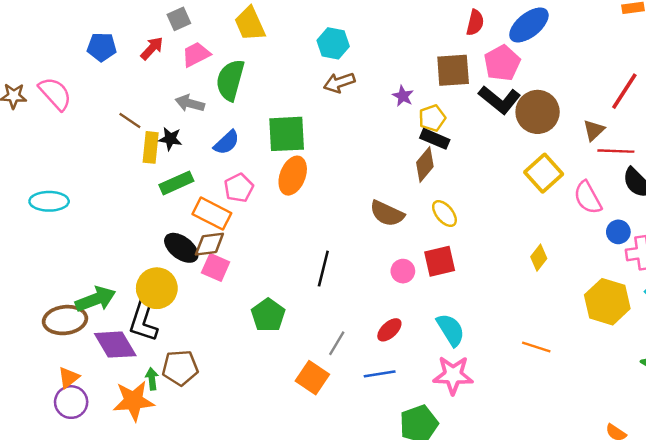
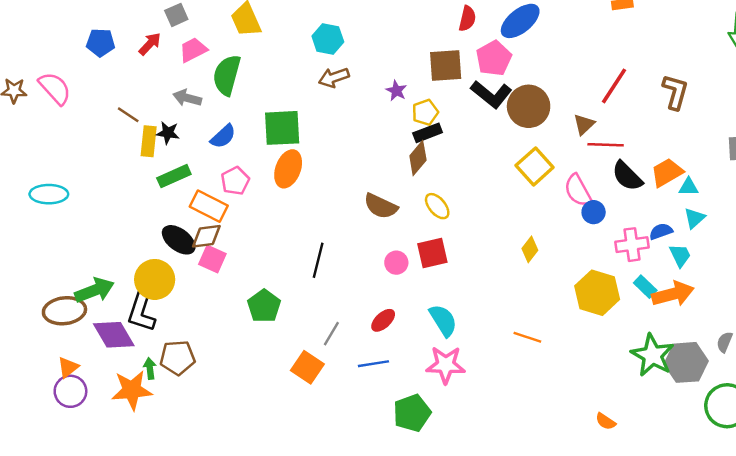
black rectangle: (435, 139) -> (428, 133), turned -44
blue circle: (618, 232) -> (594, 212), moved

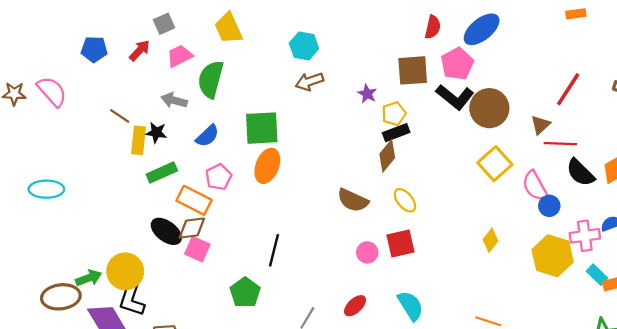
black line: (318, 260) -> (274, 250), moved
yellow circle: (155, 279) -> (125, 271), moved
green arrow: (95, 290) -> (89, 278), size x0.7
yellow hexagon: (597, 293) -> (553, 256), moved

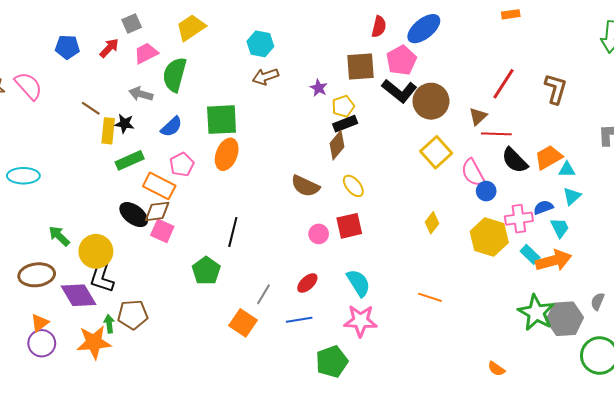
yellow trapezoid: (228, 28) -> (191, 28), turned 80
green arrow: (89, 278) -> (59, 236), moved, turned -115

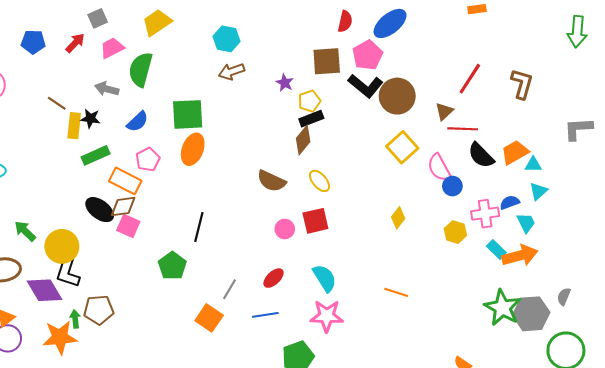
yellow hexagon: (489, 237) -> (455, 232), size x0.6

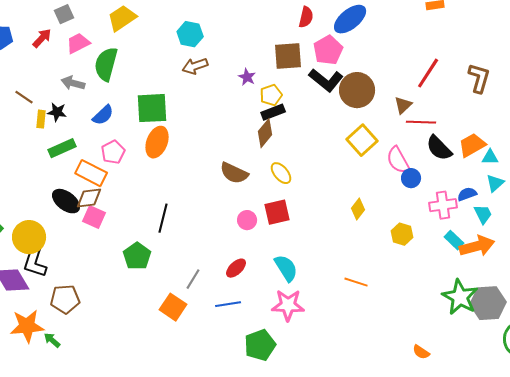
yellow rectangle: (74, 126) -> (41, 119), size x0.7
yellow hexagon: (455, 232) -> (402, 234), moved
green arrow: (75, 319) -> (52, 340), moved, turned -42

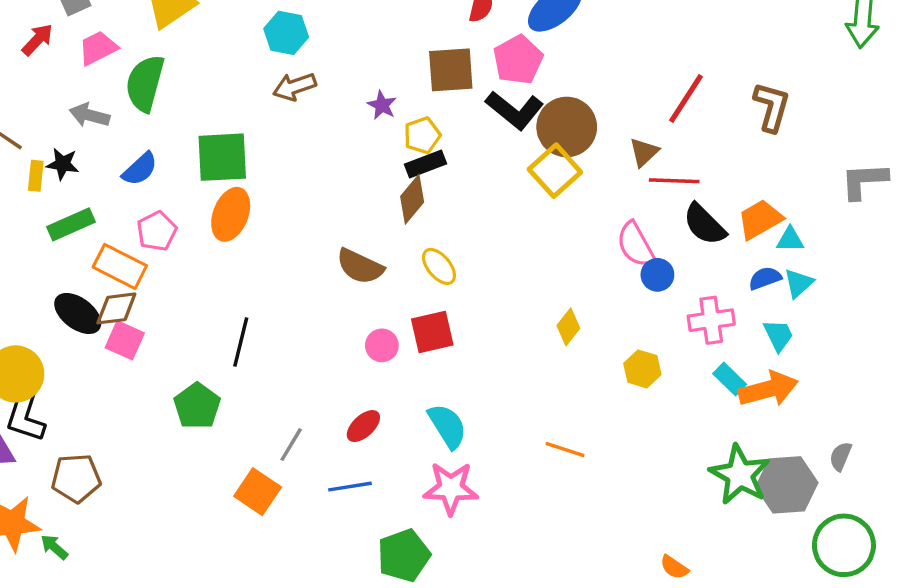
yellow square: (362, 140) -> (555, 171), moved
blue semicircle: (467, 194) -> (765, 278), moved

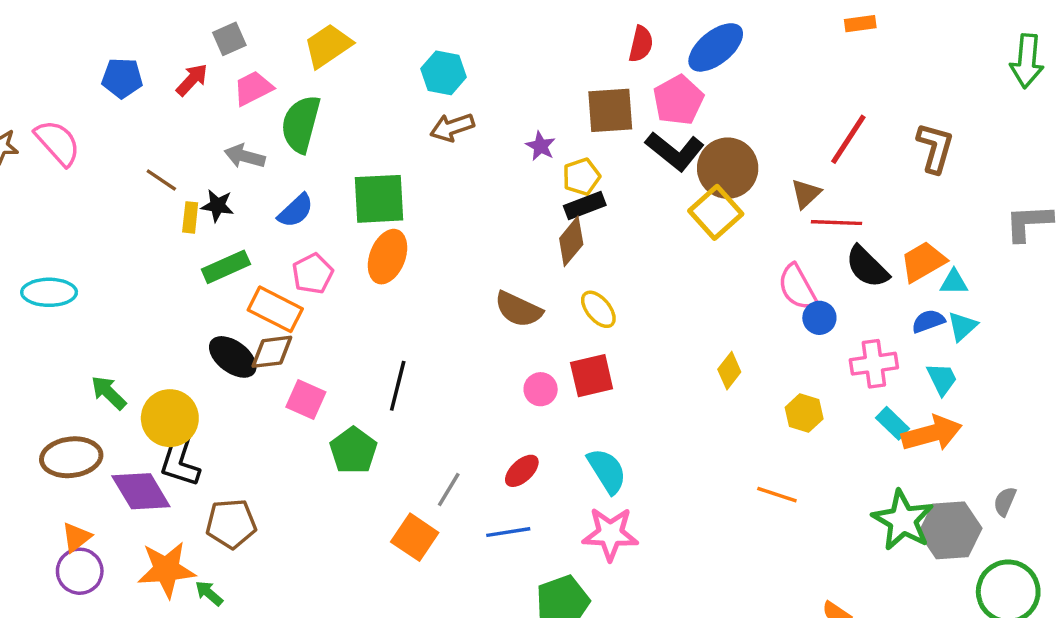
pink square: (125, 340) -> (306, 399), moved
orange line: (565, 450) -> (777, 495), moved

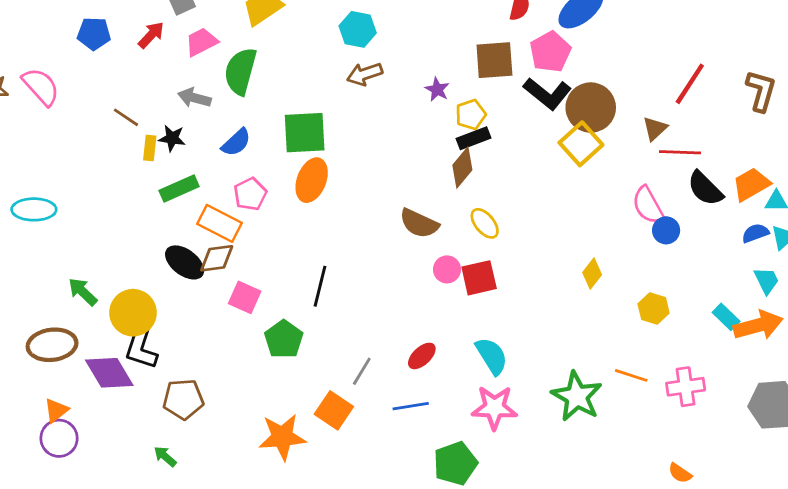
pink cross: (874, 364) -> (686, 387), moved
pink circle: (541, 389) -> (447, 269), moved
green star: (903, 520) -> (577, 396), moved
orange star: (166, 569) -> (282, 437), moved

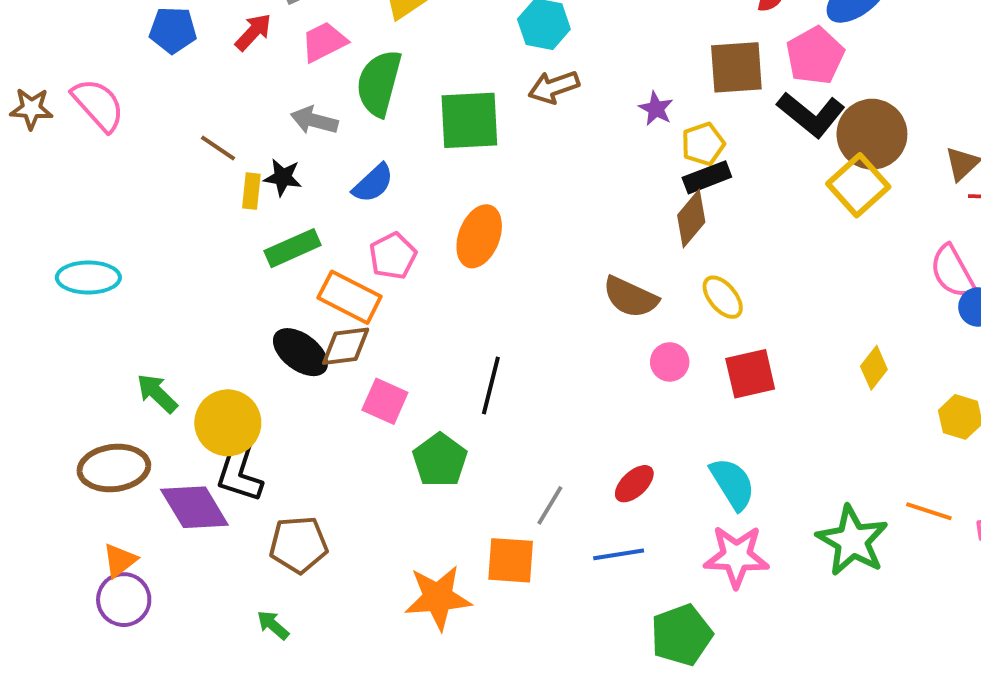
green square: (305, 133) -> (469, 120), moved
red square: (479, 278) -> (750, 374), moved
orange square: (334, 410) -> (511, 560), turned -30

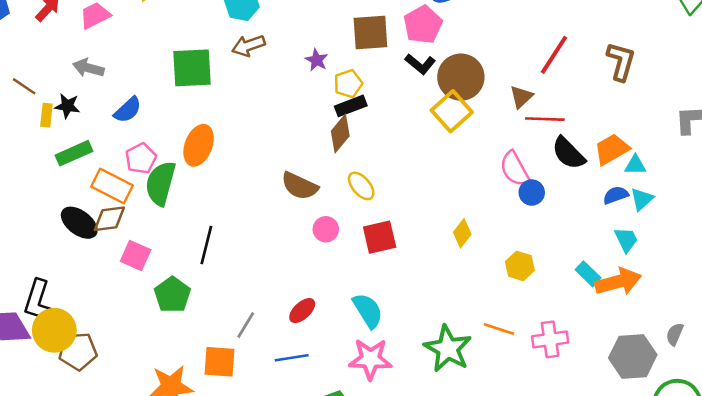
green semicircle: (379, 83) -> (161, 183), moved
black L-shape: (811, 115) -> (420, 64), size x0.7
yellow circle: (228, 423) -> (54, 330), moved

